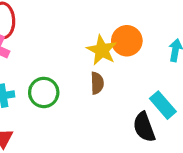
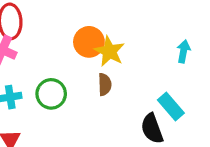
orange circle: (127, 41) -> (89, 42), moved

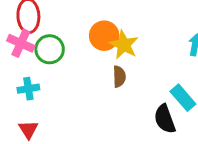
green circle: (51, 94) -> (50, 49), moved

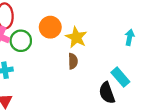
orange circle: (104, 36) -> (50, 27), moved

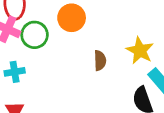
yellow star: (76, 37) -> (140, 51), moved

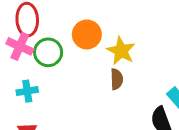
yellow star: (140, 51) -> (121, 51), moved

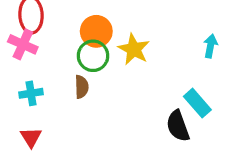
green circle: (48, 52) -> (93, 56), moved
brown semicircle: (117, 79) -> (82, 87), moved

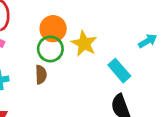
cyan arrow: (210, 46) -> (148, 41), turned 48
cyan rectangle: (197, 103) -> (119, 71), moved

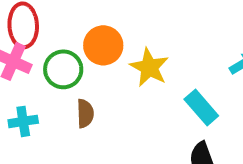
green circle: (50, 49) -> (63, 69), moved

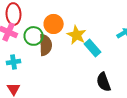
cyan rectangle: (201, 107) -> (93, 48), moved
brown semicircle: (85, 113) -> (46, 45), moved, size x1.5

